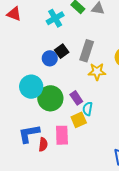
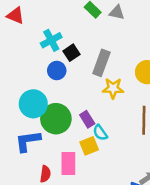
cyan cross: (55, 18) -> (51, 40), moved
black square: (62, 51) -> (71, 53), moved
cyan semicircle: (88, 109) -> (100, 133), turned -48
blue L-shape: (29, 134) -> (28, 141), moved

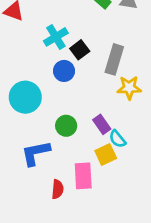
cyan circle: (33, 104) -> (25, 97), moved
green circle: (56, 119) -> (66, 126), size x0.6

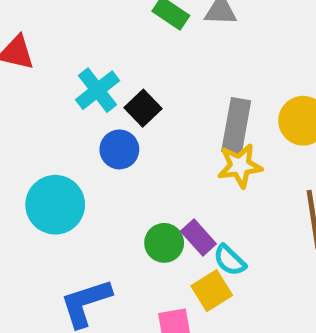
gray rectangle: (114, 59) -> (236, 126), moved
green circle: (66, 126) -> (164, 243), moved

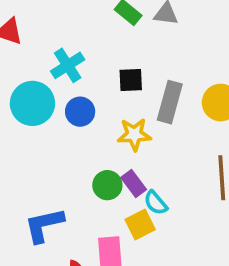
black square: (143, 108) -> (131, 80), moved, turned 36
yellow star: (240, 166) -> (134, 134), moved
cyan circle: (55, 205) -> (32, 103), moved

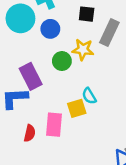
purple rectangle: (134, 183) -> (31, 76), moved, size x1.5
green circle: (107, 185) -> (62, 61), moved

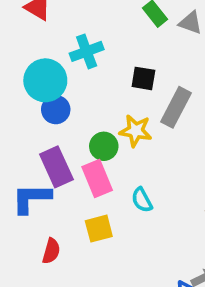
blue circle: (50, 29) -> (56, 110), moved
yellow square: (77, 108) -> (99, 229), moved
pink rectangle: (54, 125) -> (97, 179), moved, turned -30

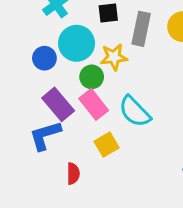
cyan circle: (45, 80) -> (77, 43), moved
cyan semicircle: (142, 200) -> (135, 112), size x1.6

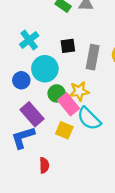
yellow star: (114, 57) -> (79, 91), moved
pink rectangle: (94, 104) -> (69, 104), moved
yellow square: (107, 145) -> (64, 130), moved, turned -36

